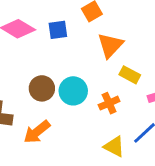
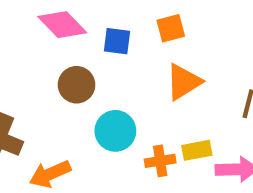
yellow rectangle: (130, 75) -> (197, 150), moved, turned -54
brown circle: (42, 88) -> (77, 85), moved

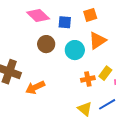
cyan circle: (115, 131) -> (75, 50), moved
yellow rectangle: (197, 150) -> (105, 73), turned -40

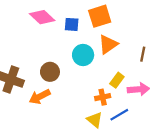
orange square: (90, 15) -> (100, 16), size x1.5
brown circle: (46, 44) -> (50, 72), moved
orange cross: (88, 79) -> (103, 97), moved

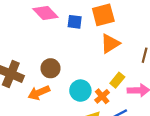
cyan circle: (83, 55) -> (80, 91), moved
orange cross: (103, 97) -> (102, 96), turned -32

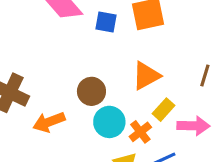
orange triangle: (110, 44) -> (146, 76), moved
brown circle: (51, 68) -> (91, 91), moved

